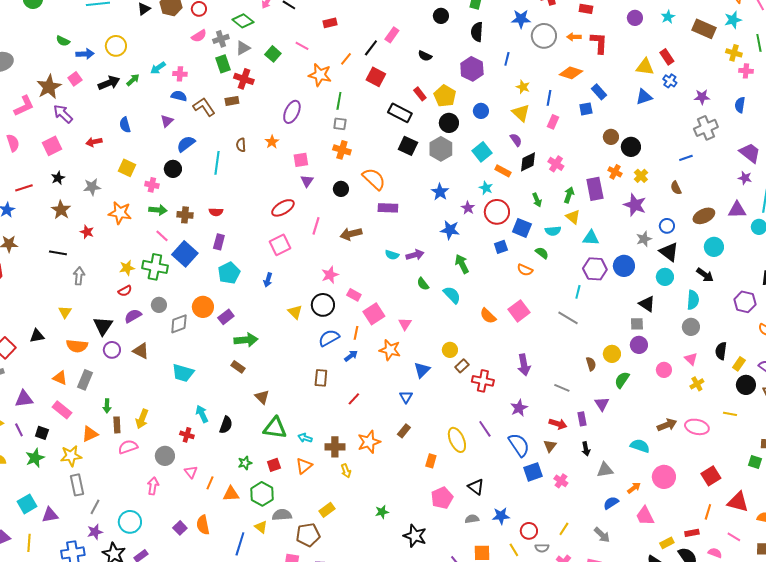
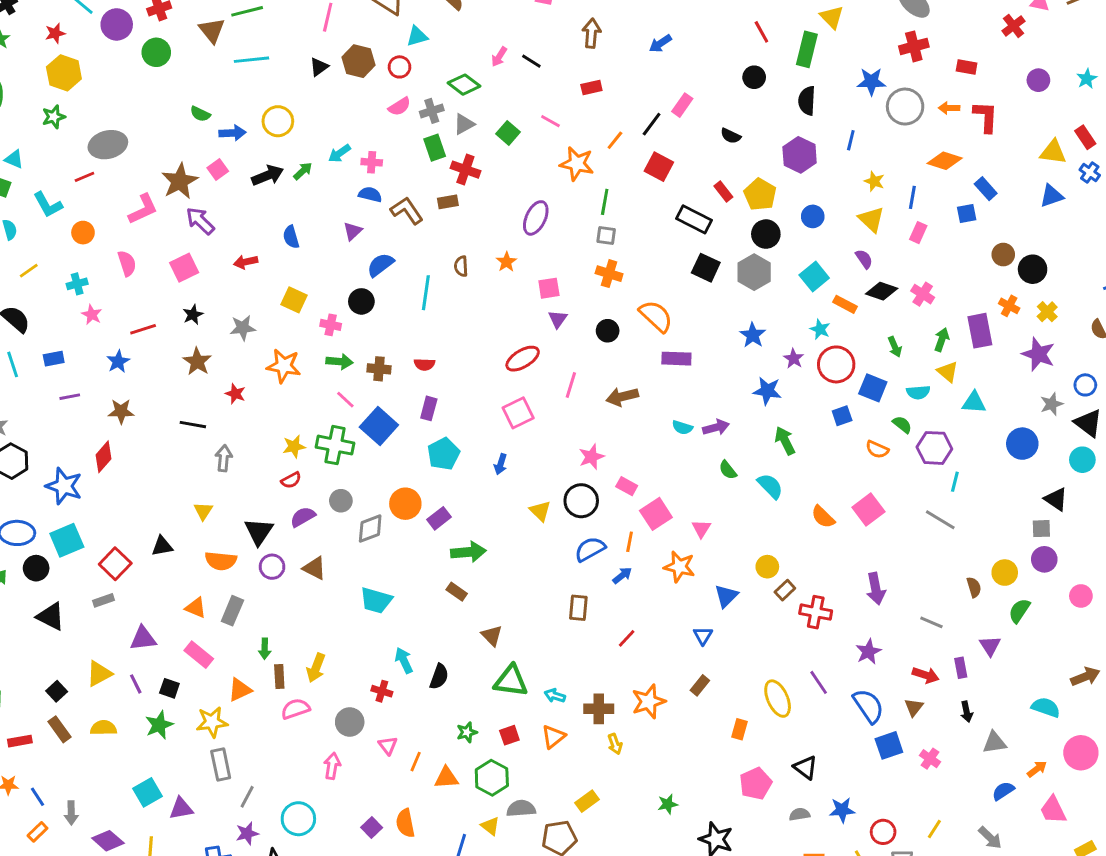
black diamond: (528, 162) -> (882, 291), turned 45
purple hexagon: (595, 269) -> (934, 448), moved

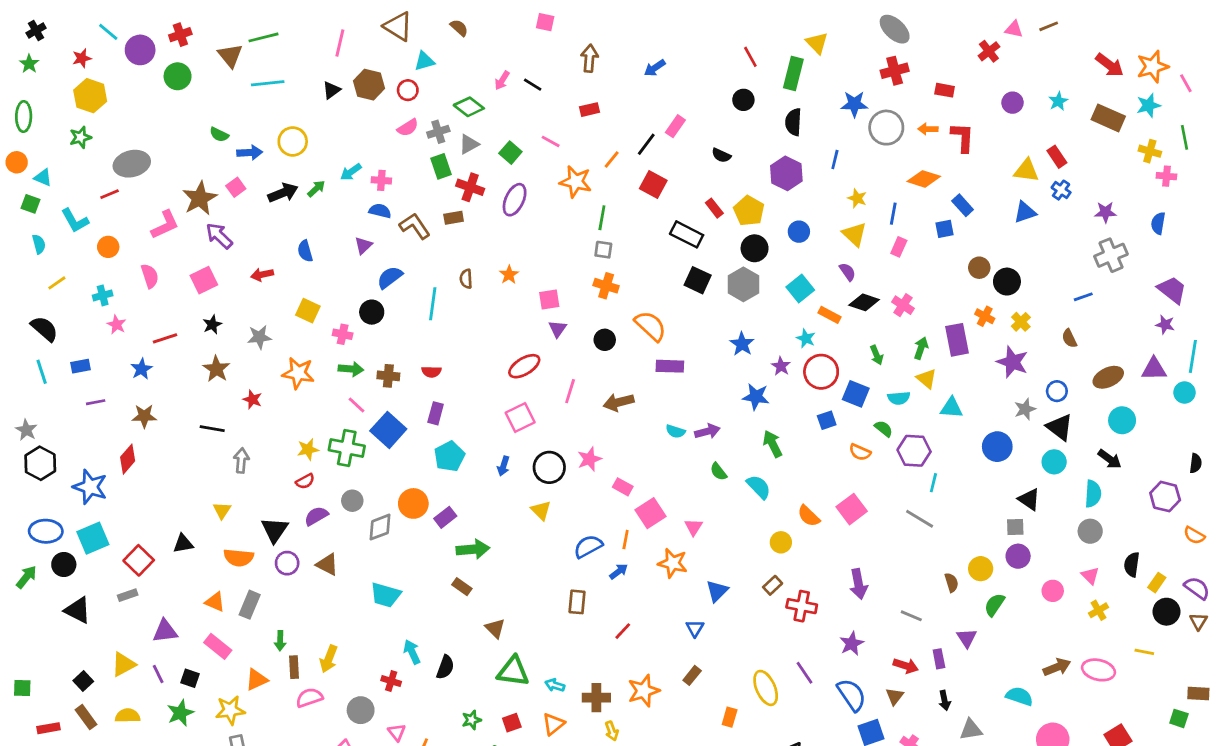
purple ellipse: (536, 218) -> (515, 200), moved
black circle: (581, 501) -> (549, 467), moved
yellow circle: (767, 567) -> (781, 542), moved

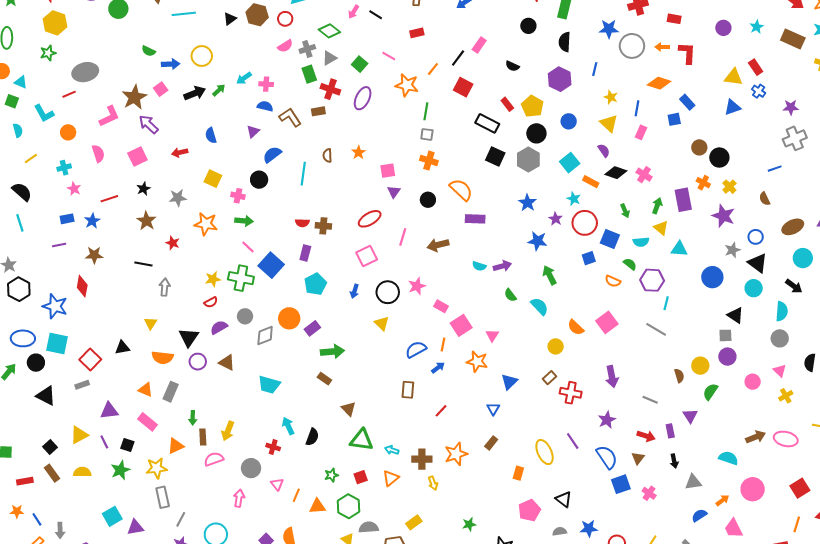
blue rectangle: (80, 366) -> (67, 219), moved
brown cross: (388, 376) -> (323, 226), moved
red diamond: (128, 459) -> (82, 286), turned -30
cyan square: (93, 538) -> (57, 343), turned 35

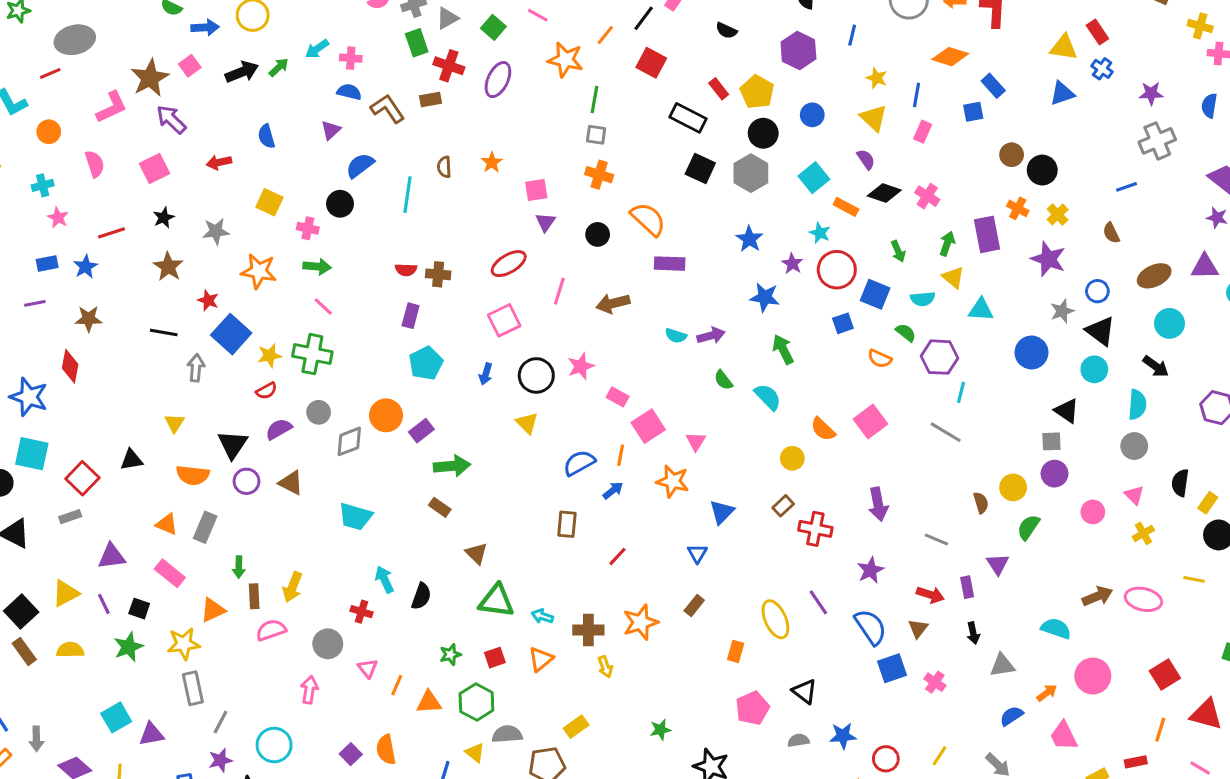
blue square: (271, 265) -> (231, 334), moved
black square: (50, 447) -> (21, 612), size x1.5

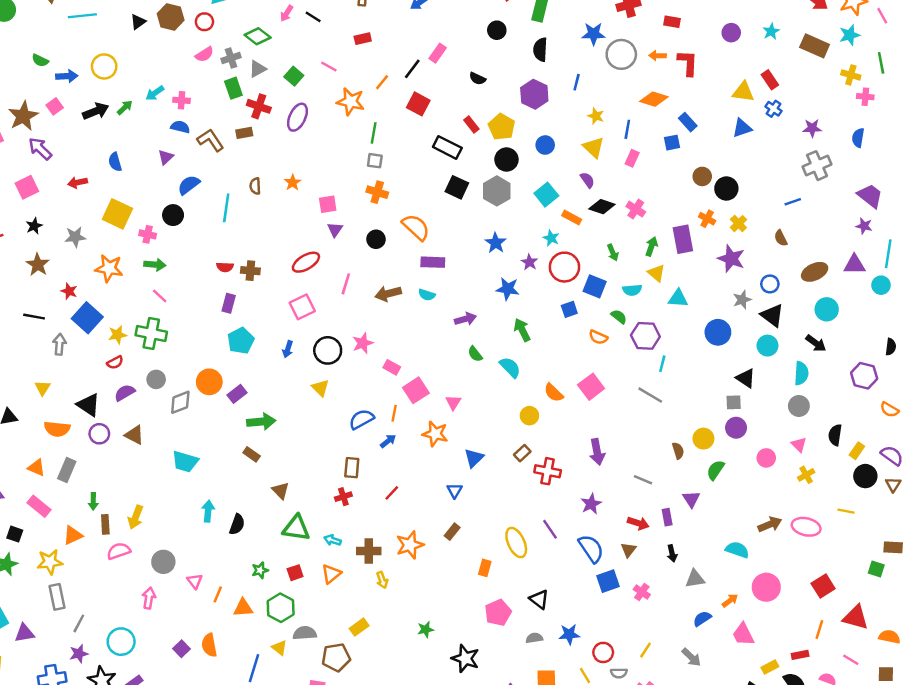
yellow square: (269, 202) -> (117, 214), size x1.4
cyan semicircle: (676, 336) -> (427, 295), moved
black triangle: (233, 444) -> (88, 405), turned -30
cyan arrow: (384, 579) -> (208, 511), turned 30
red cross: (361, 612) -> (343, 497), moved, turned -35

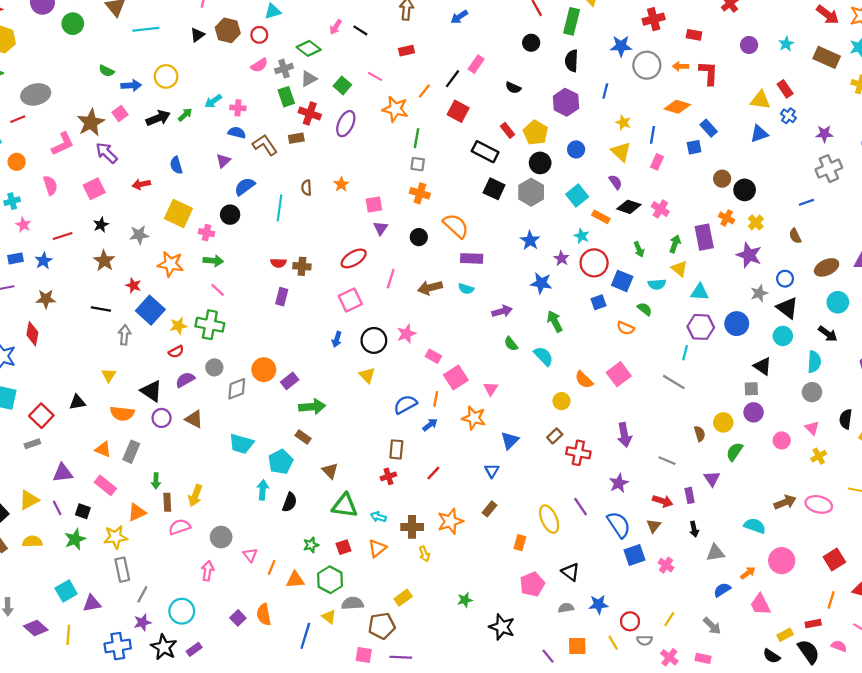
purple hexagon: (645, 336) -> (701, 327), moved
cyan pentagon: (241, 341) -> (281, 462), moved

